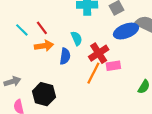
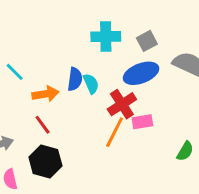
red line: (42, 28) -> (43, 125), moved
blue ellipse: (126, 31) -> (141, 73), moved
blue semicircle: (65, 56) -> (75, 79), moved

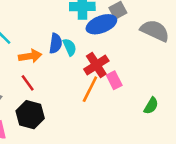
blue ellipse: (141, 73) -> (101, 24), moved
pink rectangle: (142, 122) -> (114, 80), turned 72

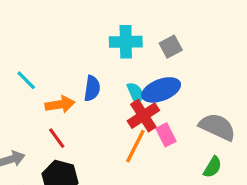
blue ellipse: (101, 24) -> (161, 90), moved
gray semicircle: (155, 31) -> (217, 127), moved
cyan semicircle: (70, 47) -> (135, 93), moved

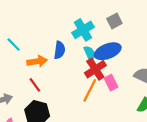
cyan cross: (126, 42) -> (83, 30), moved, turned -30

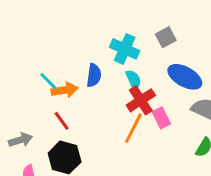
cyan cross: (83, 30) -> (125, 49), turned -35
cyan line: (14, 44) -> (48, 81), moved
blue ellipse: (108, 51) -> (185, 77), moved, turned 50

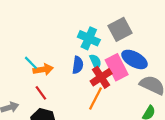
gray square: (166, 37) -> (120, 29), size x1.5
blue semicircle: (94, 75) -> (78, 65), moved
pink rectangle: (161, 118) -> (117, 67), moved, size x1.6

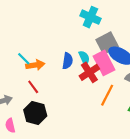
gray square: (120, 29) -> (107, 43), moved
cyan cross: (89, 38) -> (90, 17), moved
orange line: (95, 98) -> (107, 95), moved

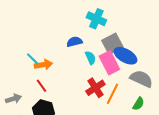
blue semicircle: (68, 61) -> (74, 42), moved, turned -112
red cross: (89, 72) -> (95, 88), moved

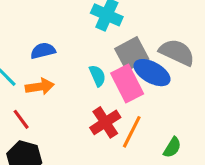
blue semicircle: (74, 42) -> (43, 51), moved
orange arrow: (43, 65) -> (40, 87), moved
gray semicircle: (141, 79) -> (177, 52), moved

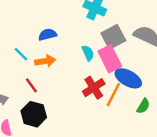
blue ellipse: (152, 73) -> (128, 78), moved

